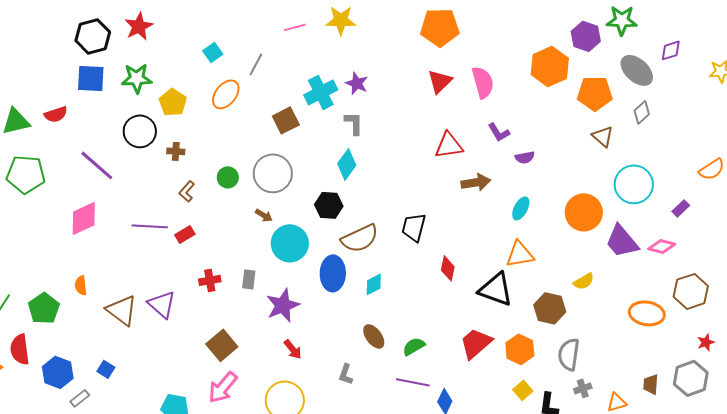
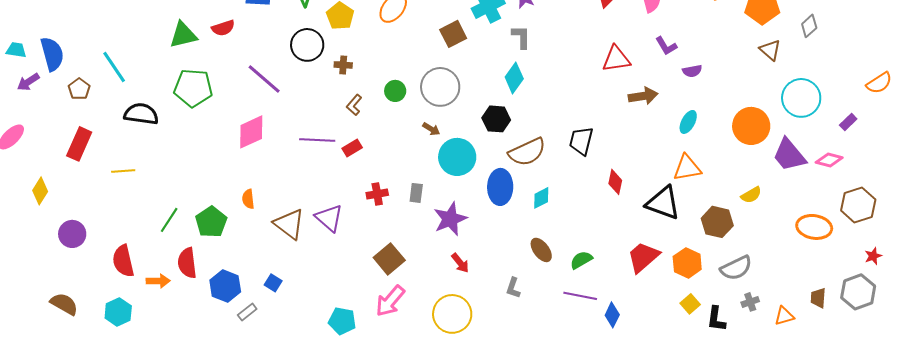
gray semicircle: (569, 354) -> (736, 268), turned -124

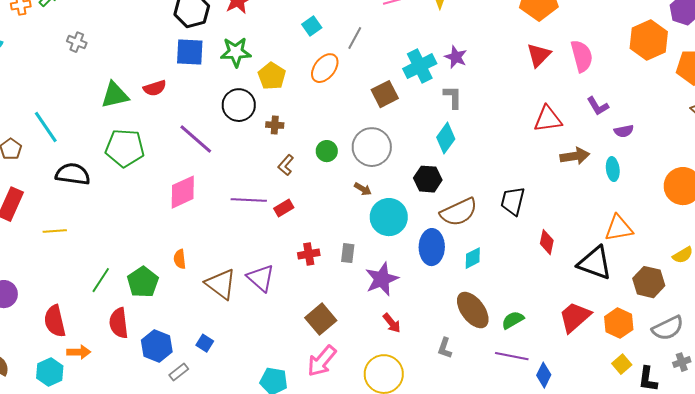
cyan ellipse: (688, 122) -> (613, 169), moved, turned -35
brown ellipse: (541, 250) -> (473, 310), size x1.5
orange arrow: (158, 281) -> (79, 352), moved

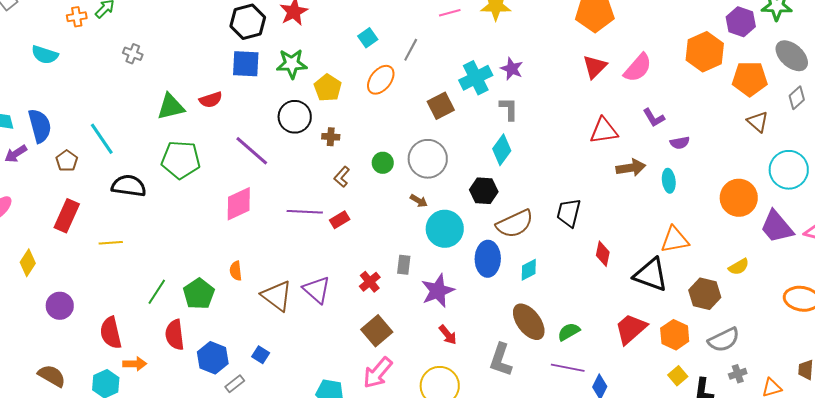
pink semicircle: (582, 56) -> (638, 68), turned 56
red cross: (309, 254) -> (370, 282), moved, turned -30
gray L-shape: (445, 348) -> (501, 360), size x1.6

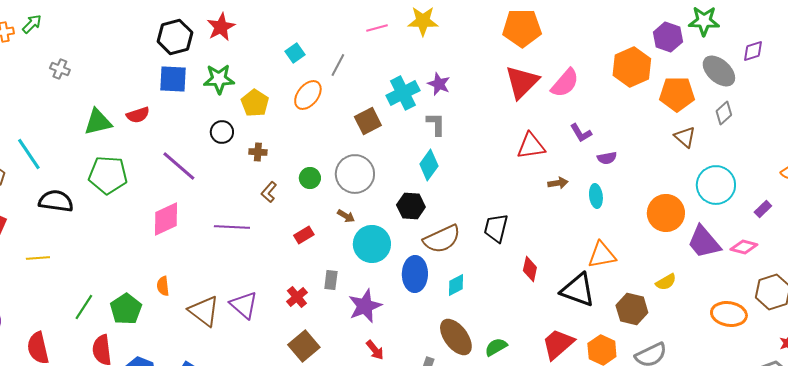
red triangle: (595, 67) -> (522, 82), size x1.4
black circle: (295, 117) -> (222, 132), size x0.7
brown arrow: (631, 168) -> (558, 183), size x0.7
red rectangle: (340, 220) -> (304, 235), moved

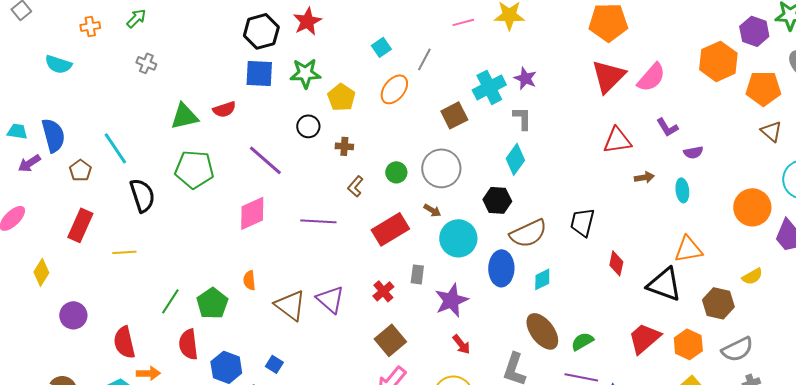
green arrow: (32, 24) -> (136, 18), moved
black semicircle: (56, 201) -> (142, 195), turned 64
red rectangle: (304, 235) -> (390, 229), size x1.8

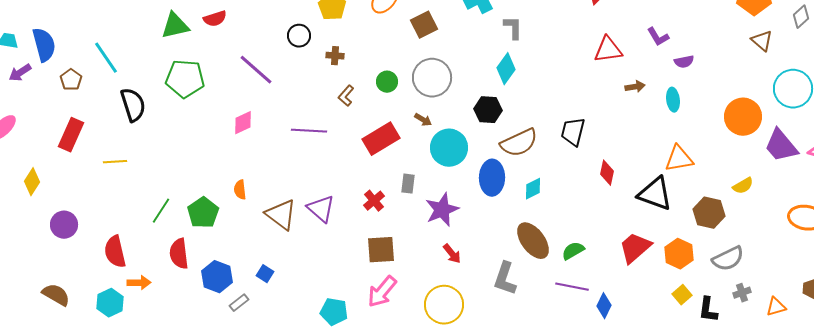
brown square: (454, 115) -> (424, 25), moved
pink diamond: (252, 213) -> (243, 123), size x0.7
brown square: (390, 340) -> (381, 250), turned 36

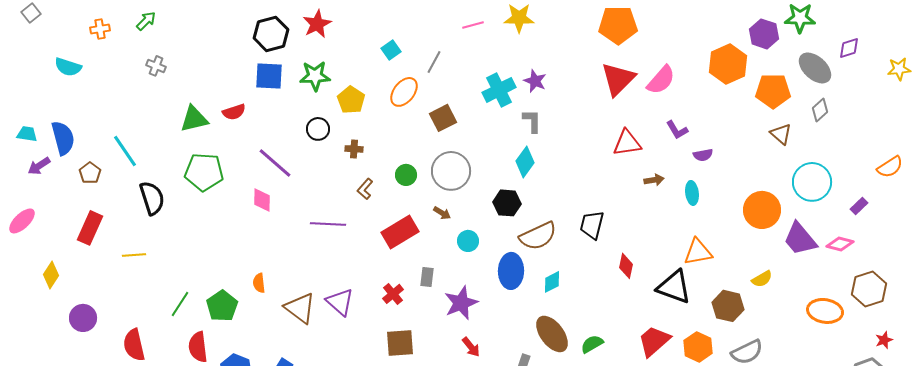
pink diamond: (243, 123) -> (262, 200), moved, turned -65
cyan circle: (449, 148) -> (468, 241), size x0.6

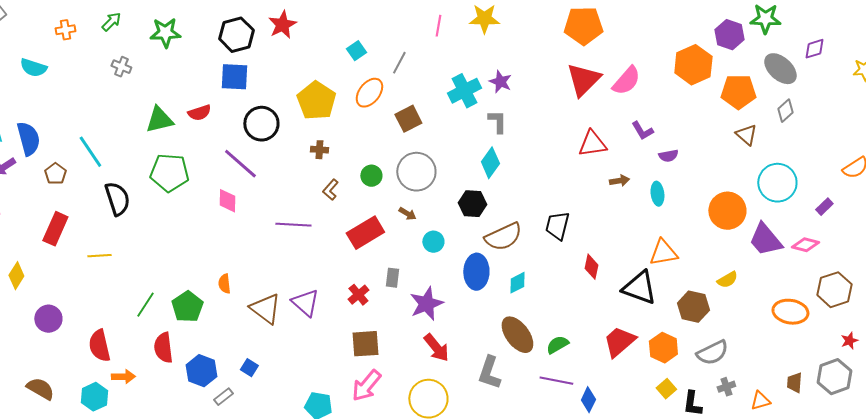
pink line: (473, 25) -> (438, 26), turned -65
green star: (315, 76) -> (165, 33), moved
yellow pentagon: (351, 100) -> (316, 101), size x1.4
black circle: (318, 129) -> (261, 124), moved, size x1.5
red arrow: (471, 347) -> (436, 348), size x1.4

